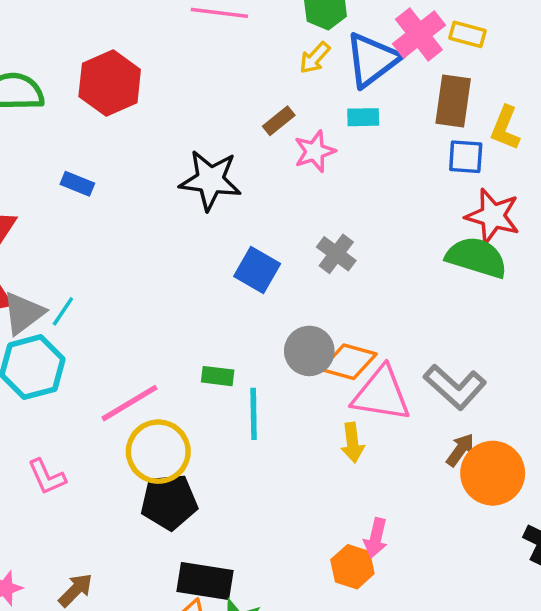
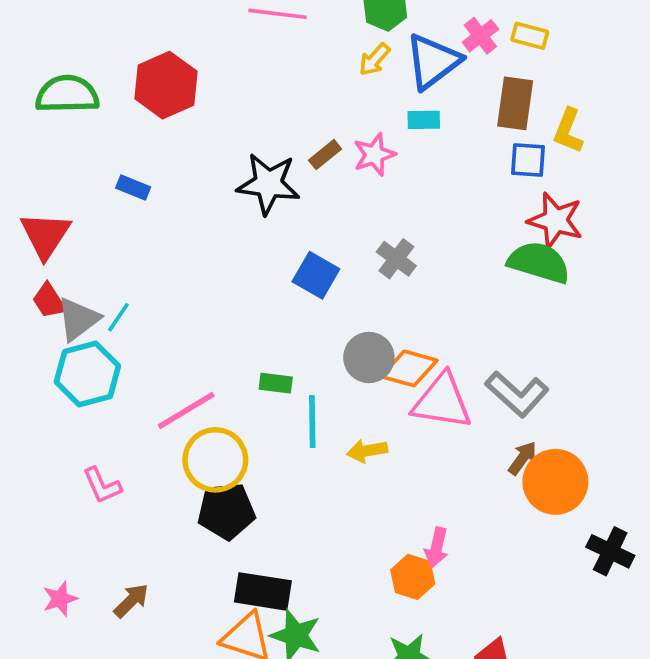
pink cross: (419, 34) -> (480, 36), size x0.7
brown rectangle: (279, 121) -> (325, 155), moved
yellow arrow: (352, 443) -> (367, 451), moved, turned 87

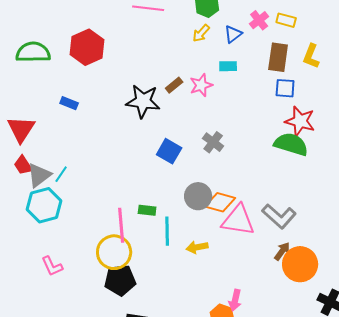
blue triangle: (433, 61) -> (233, 34), size x0.6
yellow L-shape: (568, 131) -> (311, 56), moved
pink line: (186, 411) -> (121, 225), moved, turned -64

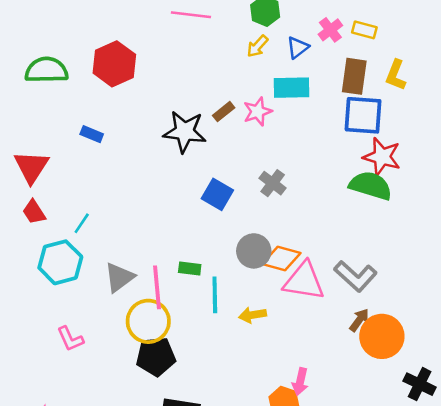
cyan rectangle: (228, 66) -> (291, 88), size x1.6
blue square: (285, 88) -> (363, 115), size x1.6
gray triangle: (39, 175) -> (119, 277), moved

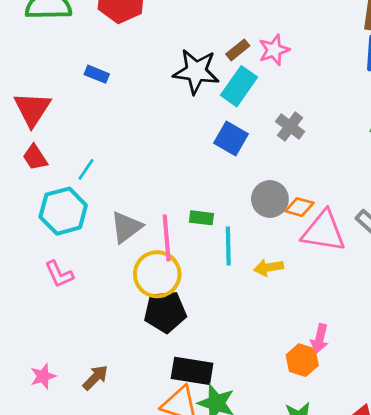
cyan rectangle: (291, 88) -> (239, 86), moved, turned -54
orange diamond: (281, 258) -> (299, 207), size x0.7
pink L-shape: (70, 339) -> (59, 274), moved

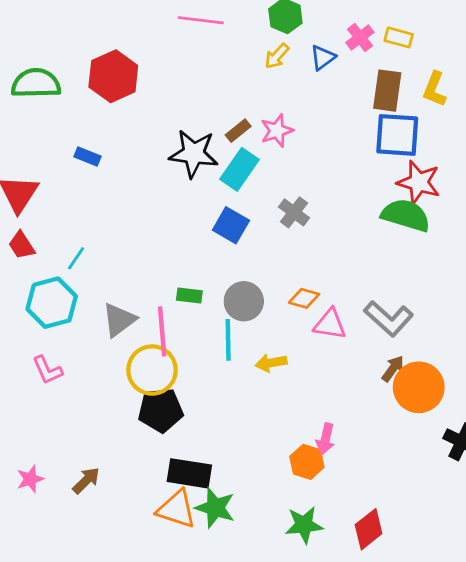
gray circle: (270, 199) -> (244, 301), moved
green rectangle: (201, 218) -> (189, 296), moved
pink triangle: (324, 231) -> (330, 324), size x0.7

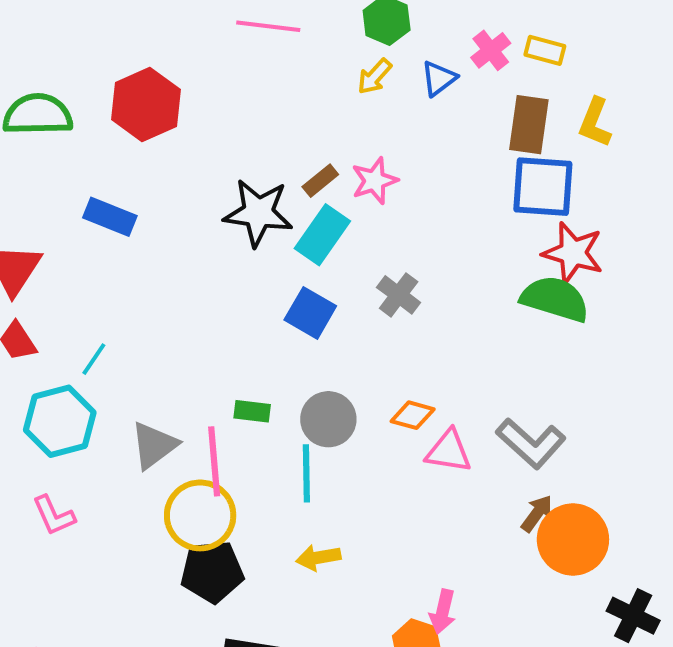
blue rectangle: (88, 156) -> (110, 217), size x1.4
yellow arrow: (271, 363) -> (318, 558), moved

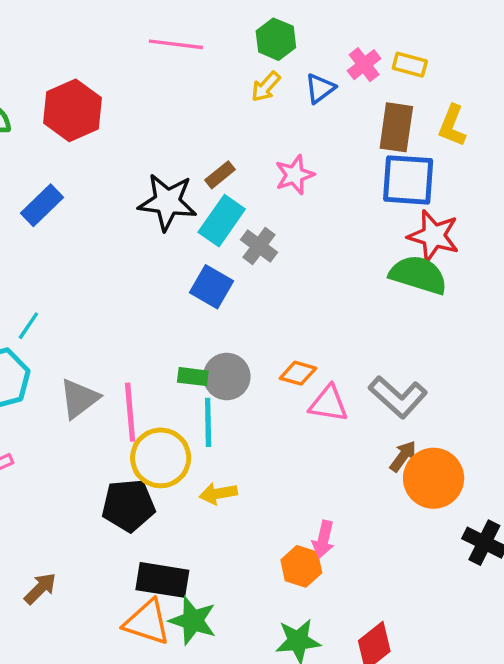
pink star: (374, 181) -> (295, 175), moved
blue rectangle: (110, 217) -> (42, 205), turned -66
gray cross: (399, 295) -> (259, 246), moved
green rectangle: (252, 411) -> (193, 377), moved
yellow circle: (200, 515) -> (161, 458), moved

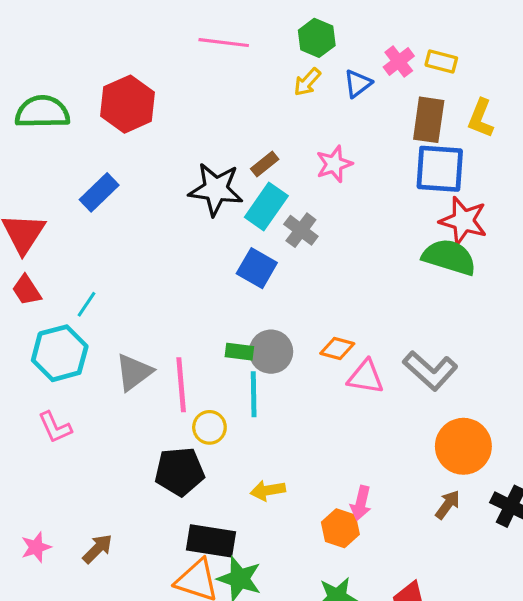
brown arrow: (403, 456) -> (448, 505), moved
yellow circle: (161, 458) -> (209, 427), size x0.6
yellow arrow: (218, 494) -> (268, 490), moved

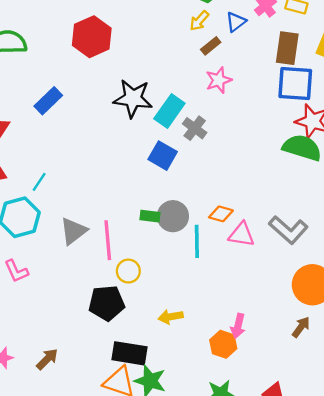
red hexagon: (127, 104) -> (92, 37), moved
brown rectangle: (265, 164) -> (211, 46), moved
cyan line: (254, 394) -> (197, 241), moved

